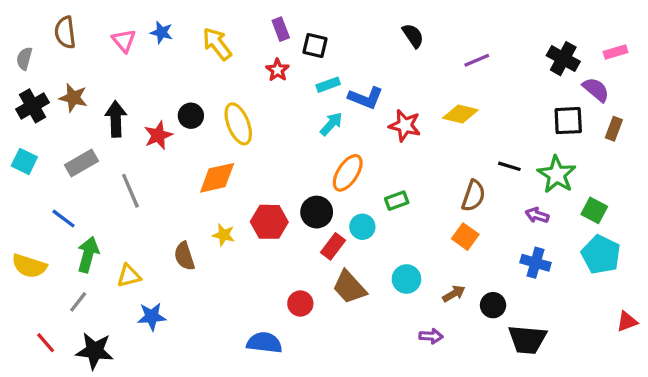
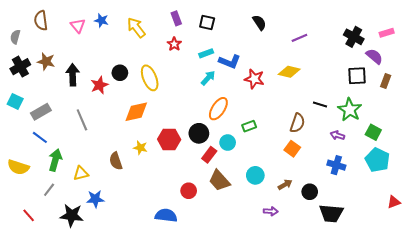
black square: (315, 45) -> (207, 22), moved
gray rectangle: (81, 163) -> (41, 112), moved
black star: (95, 351) -> (72, 215), moved

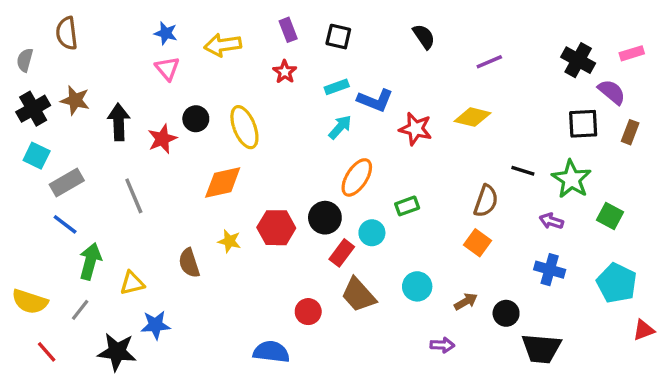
pink triangle: (78, 26) -> (167, 68), moved
yellow arrow: (136, 28) -> (223, 45), turned -60
cyan square: (15, 101) -> (37, 156), moved
cyan pentagon: (377, 160) -> (617, 283), moved
yellow semicircle: (18, 167) -> (30, 302), moved

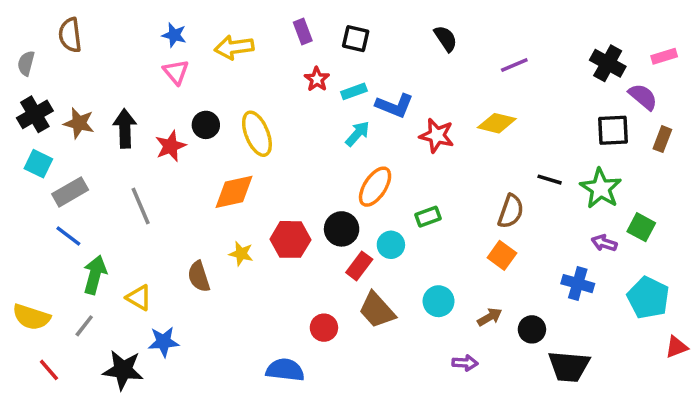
red star: (285, 72) -> (317, 79), moved
brown star: (75, 100) -> (79, 123), moved
purple arrow: (551, 221) -> (604, 243), moved
yellow triangle: (132, 283) -> (139, 298), turned 44

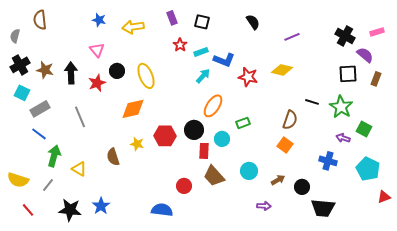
pink triangle: (176, 72) -> (97, 50), moved
red rectangle: (359, 266) -> (204, 151), turned -35
blue star: (164, 342) -> (101, 206), moved, turned -30

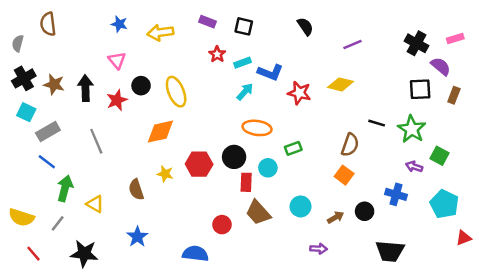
purple rectangle: (172, 18) -> (207, 22), turned -48
orange ellipse: (213, 106) -> (257, 128), turned 65
black circle: (302, 187) -> (365, 211), moved
blue star: (101, 206) -> (137, 237), moved

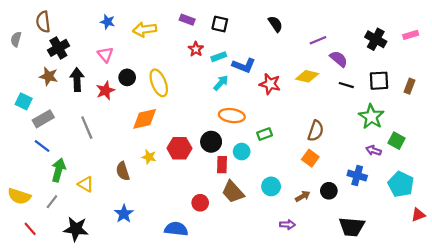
purple semicircle: (441, 66) -> (339, 59), moved
black cross: (24, 78) -> (58, 48), moved
black line: (377, 123) -> (346, 85), moved

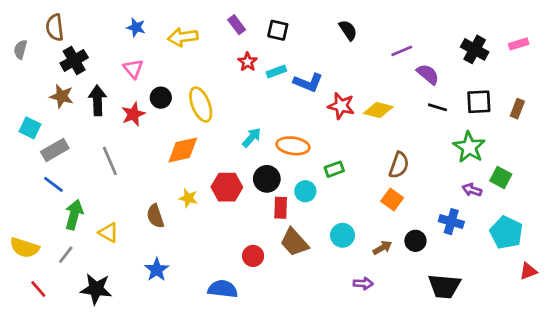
purple rectangle: (187, 20) -> (237, 25), turned 32
yellow diamond: (307, 76) -> (378, 110), moved
cyan arrow: (221, 83) -> (252, 138), moved

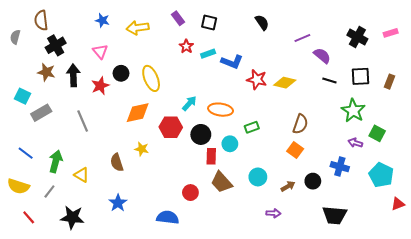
blue line: (53, 184) -> (26, 153), moved
red hexagon: (227, 187) -> (171, 127), moved

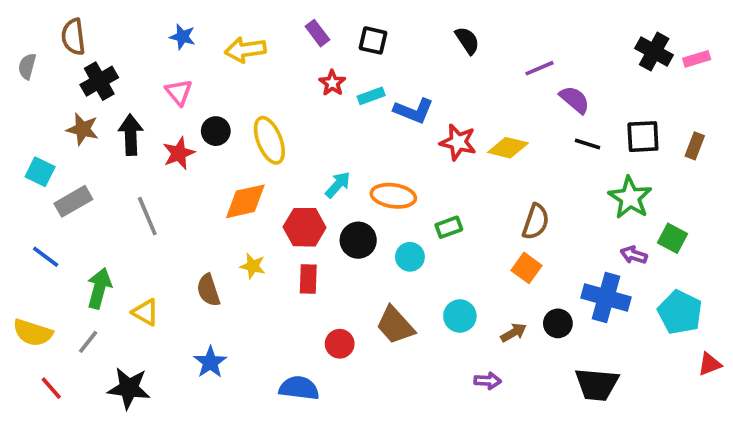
black cross: (357, 37) -> (654, 52), moved
blue line: (26, 153) -> (46, 257), moved
red rectangle: (211, 156) -> (308, 279), moved
blue cross: (340, 167) -> (606, 297), size x1.4

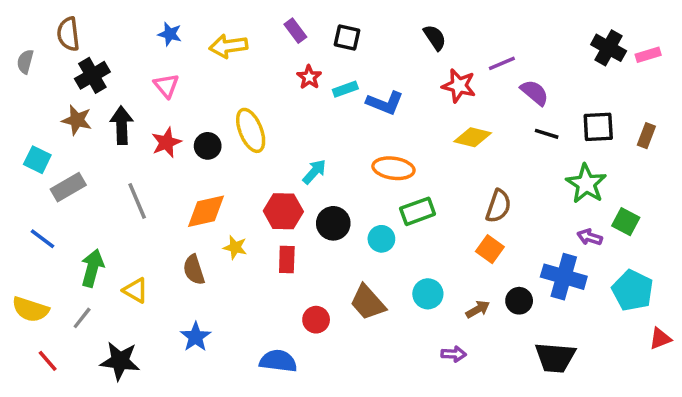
black circle: (216, 131) -> (208, 146), moved
red star: (458, 142) -> (459, 86), moved
orange ellipse: (393, 196) -> (393, 168), moved
orange diamond: (245, 201) -> (206, 211), moved
green rectangle: (449, 227) -> (418, 211), size x1.4

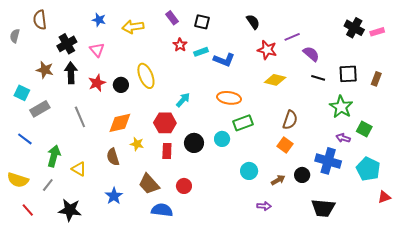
black cross: (92, 75) -> (67, 44), moved
black circle: (333, 223) -> (194, 143), moved
brown trapezoid: (368, 302) -> (149, 184), moved

